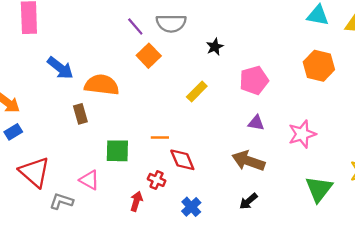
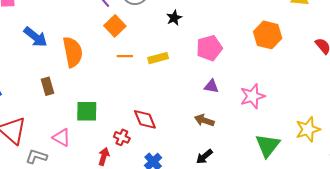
orange semicircle: (102, 85) -> (73, 52), turned 72
yellow rectangle: (197, 92) -> (158, 58), turned 30
brown rectangle: (80, 114) -> (47, 86), moved
orange line: (160, 137) -> (125, 56), moved
brown arrow: (248, 161) -> (204, 120), size x0.7

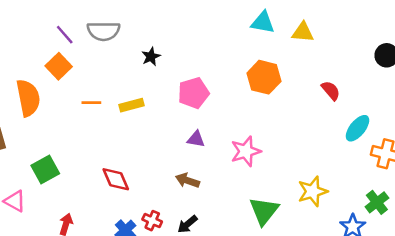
orange square: (115, 26) -> (59, 66), moved
green square: (87, 111) -> (45, 170), turned -30
red cross: (122, 137) -> (152, 221), moved

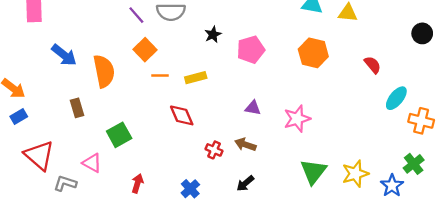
orange square: (59, 66) -> (145, 50), moved
pink pentagon: (193, 93) -> (251, 50), moved
red diamond: (116, 179) -> (182, 115), moved
yellow star: (313, 191) -> (355, 174), moved
red cross: (152, 221) -> (214, 150), moved

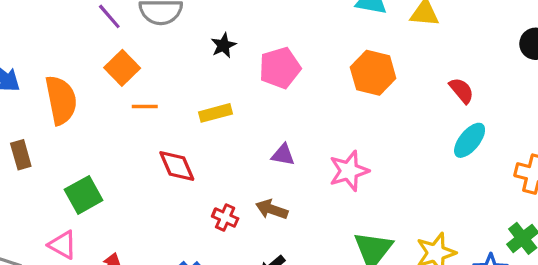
yellow rectangle: (196, 78) -> (215, 113), moved
cyan ellipse: (396, 98) -> (470, 140), moved
pink triangle: (92, 163) -> (63, 245), moved

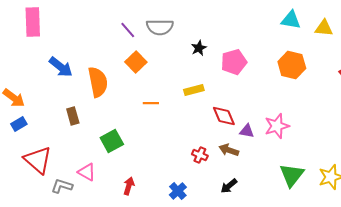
orange line: (145, 107) -> (151, 103), moved
purple triangle: (283, 155) -> (247, 131), moved
red diamond: (177, 166) -> (224, 116), moved
pink triangle: (63, 245) -> (87, 172), moved

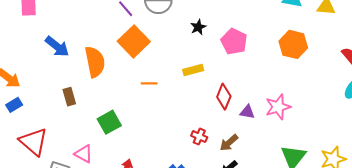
orange square: (136, 62) -> (134, 41), size x1.4
pink pentagon: (234, 62) -> (234, 41), turned -30
red diamond: (224, 116) -> (224, 97), turned 45
brown arrow: (229, 150) -> (229, 143), moved, turned -60

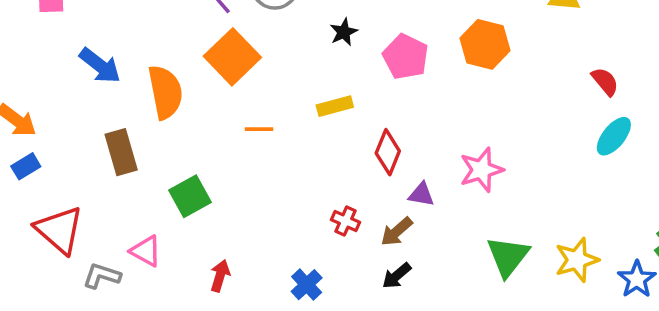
orange hexagon: (293, 44) -> (485, 44), moved
brown rectangle: (69, 97) -> (121, 152), size x1.4
purple triangle: (247, 112) -> (421, 195), moved

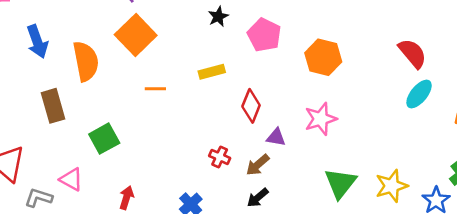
orange hexagon: (485, 44) -> (323, 57), moved
blue arrow: (100, 66) -> (37, 42), turned 32
red semicircle: (605, 81) -> (412, 53), size x1.4

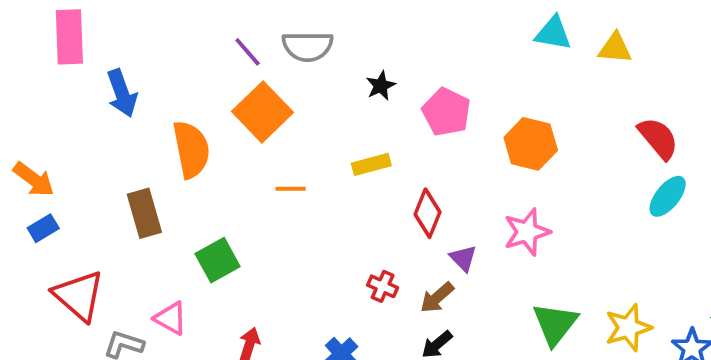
blue arrow: (37, 42) -> (122, 93), moved
purple triangle: (276, 137) -> (463, 258), turned 36

